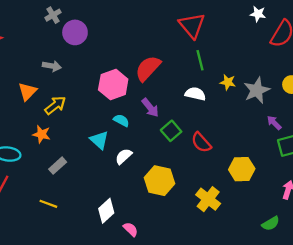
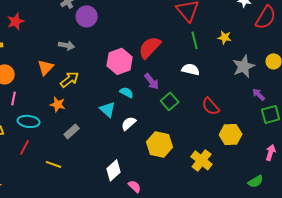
yellow star: (228, 82) -> (225, 37), moved
red semicircle: (201, 142) -> (211, 106), moved
yellow line: (48, 204) -> (54, 164), moved

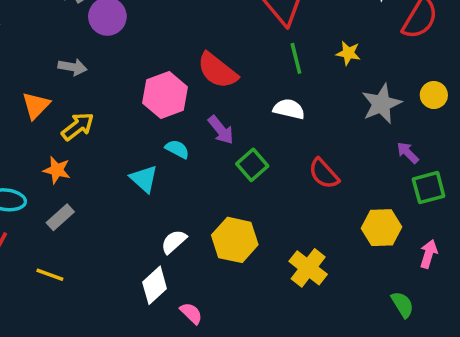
red semicircle: (150, 47) -> (217, 71), turned -95
white semicircle: (129, 123) -> (174, 242), moved
gray rectangle: (72, 131) -> (60, 217), moved
yellow hexagon: (231, 134) -> (381, 228), moved
green semicircle: (256, 181) -> (402, 304), turned -91

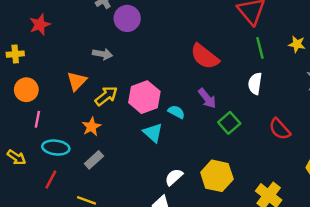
pink hexagon: (165, 95) -> (144, 97), moved
white semicircle: (289, 109) -> (255, 84), turned -95
orange star: (57, 170) -> (91, 127), turned 30

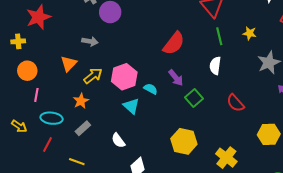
red star: (40, 25) -> (38, 17), size x1.4
red semicircle: (205, 57) -> (174, 43), turned -90
white semicircle: (174, 177) -> (118, 140), moved, turned -84

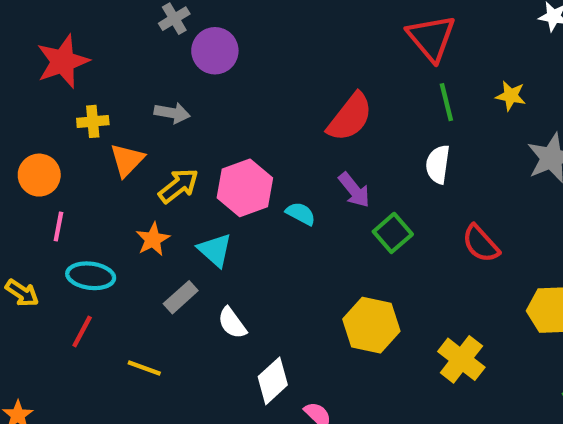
yellow cross: (18, 41) -> (93, 121), moved
cyan triangle: (131, 106) -> (215, 250), moved
gray rectangle: (83, 128) -> (181, 297), moved

